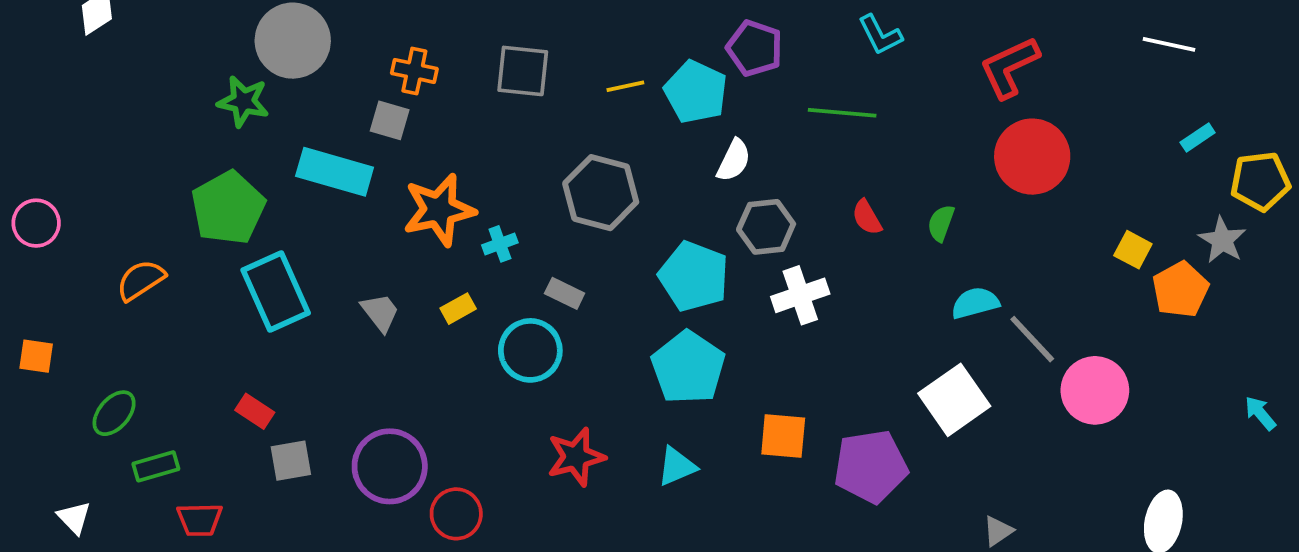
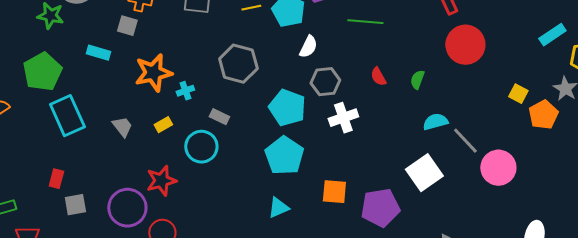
cyan rectangle: (1198, 138) -> (552, 35), size x1.5
cyan rectangle: (335, 172) -> (98, 53), size x0.6
red rectangle: (255, 411) -> (56, 179), turned 72
red star: (576, 457) -> (161, 181), moved

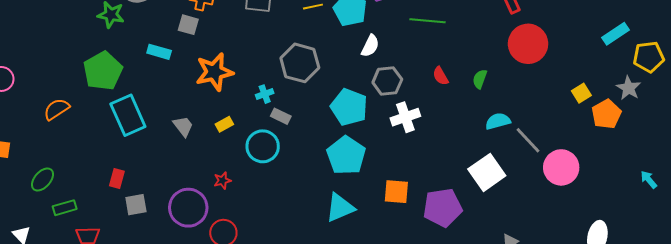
cyan cross: (185, 91) -> (265, 94), moved
yellow square: (518, 94) -> (581, 93), turned 30
red star: (161, 181) -> (222, 181), size x0.6
cyan triangle: (278, 208) -> (340, 208), size x1.4

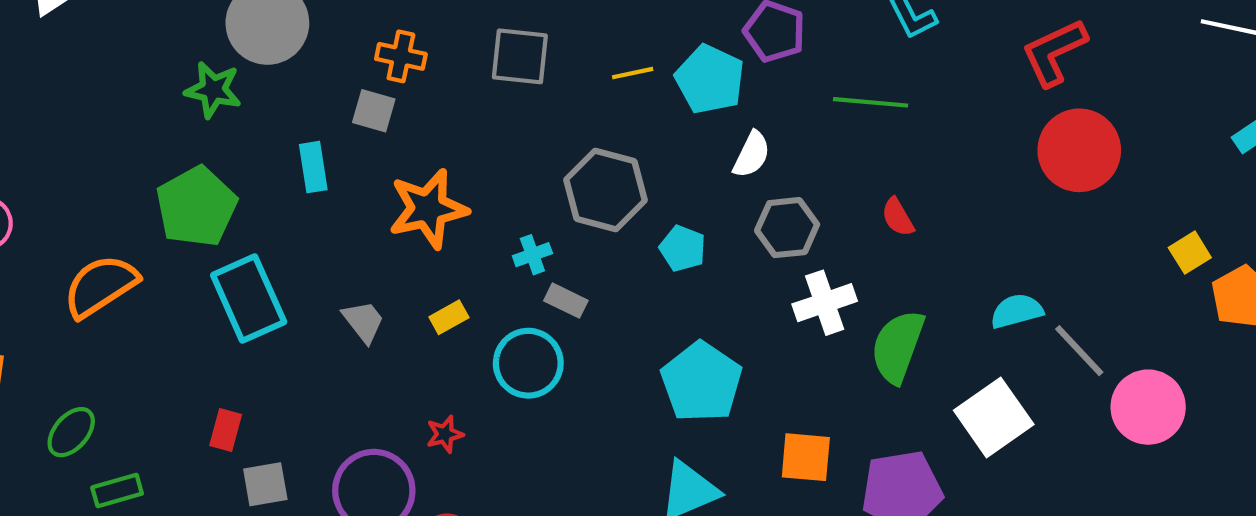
cyan rectangle: (159, 52) -> (313, 167), turned 65
green semicircle: (480, 79) -> (898, 347), moved, size x1.8
cyan pentagon: (349, 107) -> (683, 248), moved, size x0.6
orange semicircle: (57, 109) -> (100, 286), size x1.4

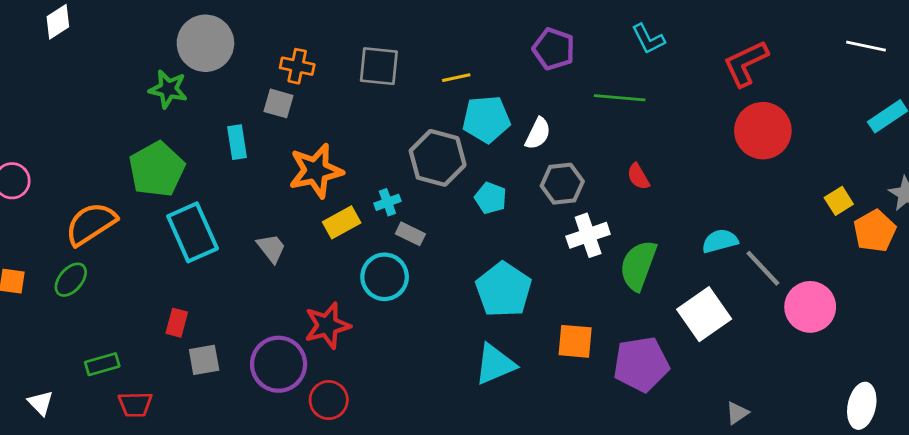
cyan pentagon: (710, 79) -> (486, 119), moved, turned -30
yellow rectangle: (449, 317) -> (342, 222), moved, size x1.4
green ellipse: (71, 432) -> (71, 280), moved
red star: (445, 434) -> (327, 326), size x1.8

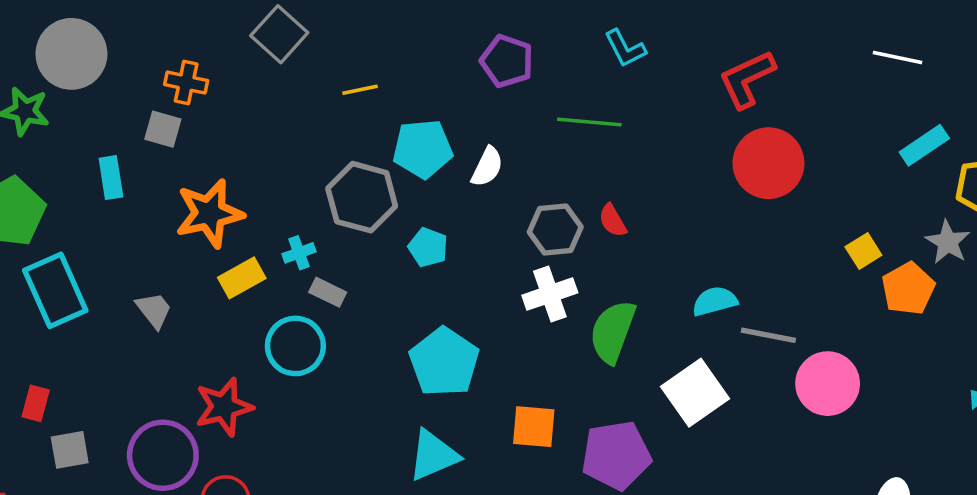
gray square: (379, 66) -> (279, 34), moved, turned 36
yellow line: (456, 78) -> (360, 90), moved
gray hexagon: (562, 184) -> (555, 229), moved
gray line: (763, 268) -> (768, 335), turned -36

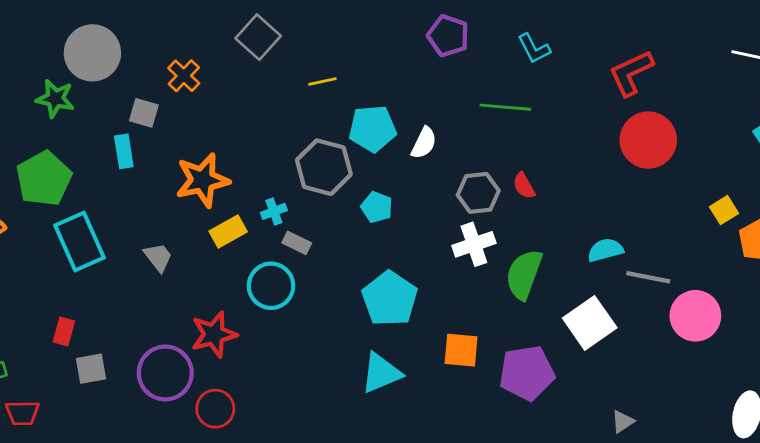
purple pentagon: (507, 61) -> (448, 36), moved
orange cross: (186, 83) -> (184, 76), turned 32
gray square: (163, 129) -> (144, 113), moved

